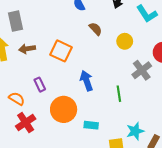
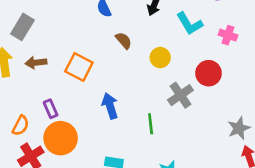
gray rectangle: (15, 21) -> (22, 27), turned 42
orange semicircle: (17, 99) -> (21, 125), turned 84
orange circle: (64, 109) -> (61, 138), moved

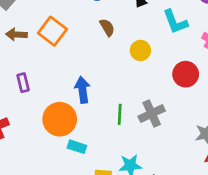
orange square: (79, 67) -> (52, 31), moved
gray cross: (180, 95) -> (152, 114), moved
orange circle: (61, 138) -> (60, 119), moved

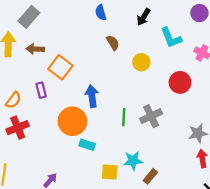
orange square: (52, 31) -> (60, 67), moved

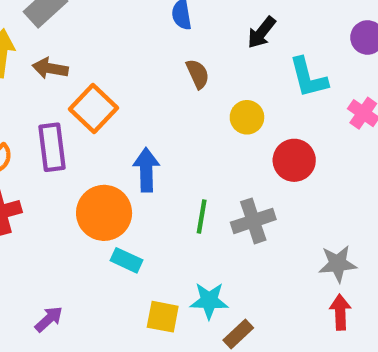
red circle: (180, 82) -> (294, 160), moved
purple rectangle: (41, 90) -> (52, 147), size x1.5

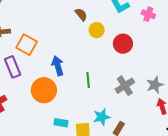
brown semicircle: (198, 74) -> (81, 14), moved
gray cross: (253, 221) -> (125, 86), moved
cyan rectangle: (126, 260) -> (61, 123), moved

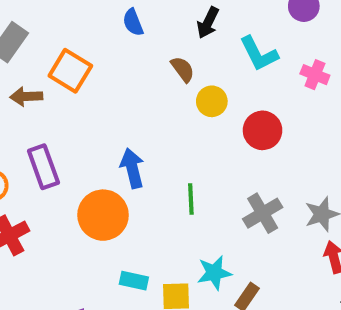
orange square: (27, 45) -> (70, 71), moved

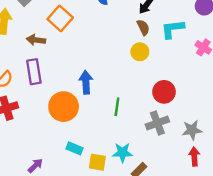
cyan L-shape: (259, 54) -> (173, 29), turned 100
brown semicircle: (183, 69) -> (143, 27), moved
brown arrow: (26, 97) -> (36, 40), moved
red circle: (263, 130) -> (164, 92), moved

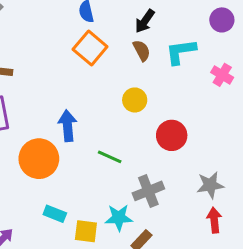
orange square: (60, 18) -> (90, 48), moved
yellow circle: (140, 52) -> (135, 100), moved
green line: (117, 107) -> (110, 157), turned -72
gray cross: (157, 123) -> (148, 191), moved

